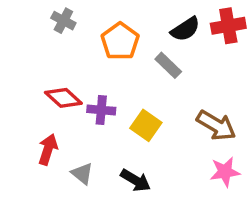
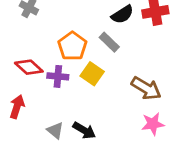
orange pentagon: (120, 41) -> (72, 46), moved
yellow square: (146, 125) -> (92, 74), moved
gray triangle: (82, 174) -> (55, 130), moved

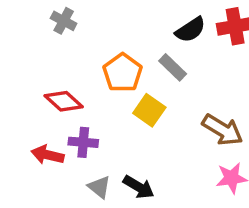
purple cross: (58, 76) -> (83, 142), moved
red arrow: (17, 107) -> (48, 155), turned -95

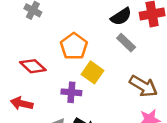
gray rectangle: (173, 67) -> (126, 43), moved
purple cross: (83, 142) -> (71, 92), moved

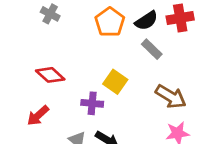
orange pentagon: (74, 46) -> (110, 22), moved
red arrow: (22, 103) -> (38, 116), turned -55

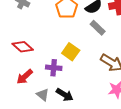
red arrow: (38, 116) -> (25, 77), moved

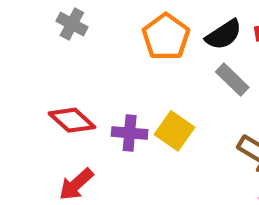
purple cross: (54, 68) -> (130, 133), moved

